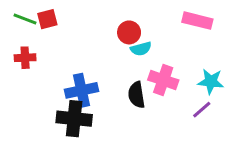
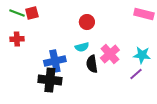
pink rectangle: (197, 21) -> (144, 14), moved
cyan semicircle: (141, 49) -> (82, 47), moved
pink cross: (163, 80) -> (110, 54), turned 30

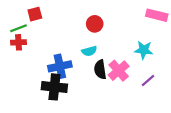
green line: (17, 13) -> (19, 28), moved, turned -42
pink cross: (110, 54) -> (119, 71), moved
cyan star: (142, 55) -> (144, 50), moved

